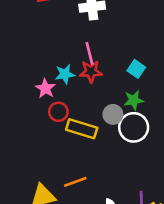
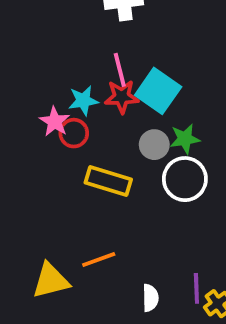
cyan square: (136, 69) -> (158, 91), moved, size x1.6
red circle: (58, 112) -> (74, 133), moved
gray circle: (113, 114) -> (154, 145), moved

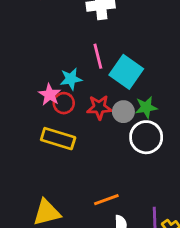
red star: (122, 97) -> (99, 107), moved
yellow rectangle: (108, 181) -> (58, 139), moved
orange line: (99, 260) -> (106, 200), moved

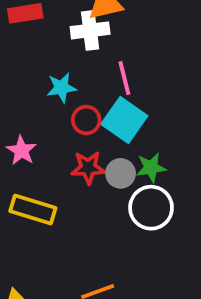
pink line: (98, 56) -> (124, 78), moved
cyan star: (71, 79) -> (61, 88), moved
red circle: (64, 103) -> (86, 120), moved

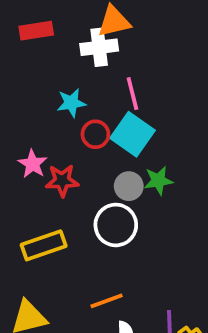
red star: (88, 168) -> (62, 181), moved
white circle: (151, 208) -> (116, 225), moved
yellow rectangle: (33, 210) -> (44, 245), moved, turned -36

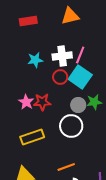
white cross: (99, 47) -> (62, 56), moved
pink line: (132, 94) -> (80, 55), turned 36
cyan star: (71, 103) -> (35, 60), moved
pink star: (32, 164) -> (26, 102), moved

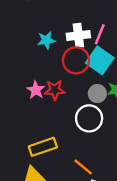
red circle: (60, 77) -> (76, 60), size x1.5
yellow rectangle: (32, 137) -> (43, 147), moved
orange line: (66, 167) -> (83, 167), turned 60

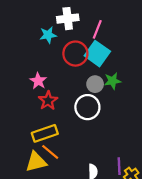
white cross: (78, 35) -> (68, 19), moved
red star: (55, 90) -> (48, 101), moved, turned -30
orange line: (83, 167) -> (50, 152), moved

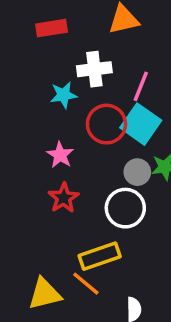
pink star: (38, 81) -> (60, 155), moved
yellow rectangle: (45, 133) -> (100, 256), moved
orange line: (50, 152) -> (86, 284), moved

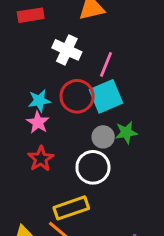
white cross: (94, 69) -> (67, 50), turned 32
cyan star: (64, 95) -> (39, 101), moved
cyan square: (141, 124) -> (106, 96), turned 32

